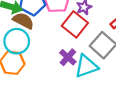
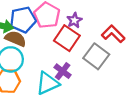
cyan triangle: (86, 66) -> (47, 83), moved

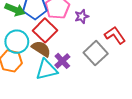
red square: (67, 38) -> (45, 30), moved
brown semicircle: (16, 39) -> (41, 49), moved

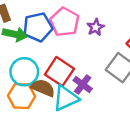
red square: (45, 30) -> (59, 72), moved
brown semicircle: (41, 49) -> (43, 88), moved

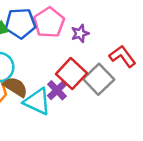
red square: (59, 72) -> (72, 74), moved
cyan triangle: (66, 98) -> (37, 102), turned 40

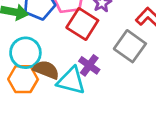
red square: (72, 74) -> (82, 24), moved

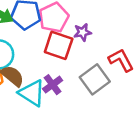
red square: (82, 24) -> (59, 45), turned -32

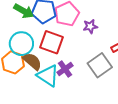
red square: (59, 45) -> (51, 42), moved

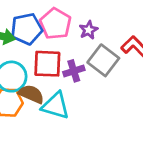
gray square: (100, 65) -> (103, 60), moved
purple cross: (65, 69) -> (74, 71), moved, turned 35

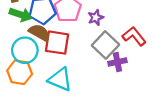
purple cross: (74, 71) -> (117, 62), moved
brown semicircle: (31, 94) -> (39, 33), moved

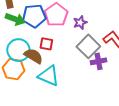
brown semicircle: (39, 33) -> (33, 56), moved
red square: (57, 43) -> (46, 44), size x0.6

